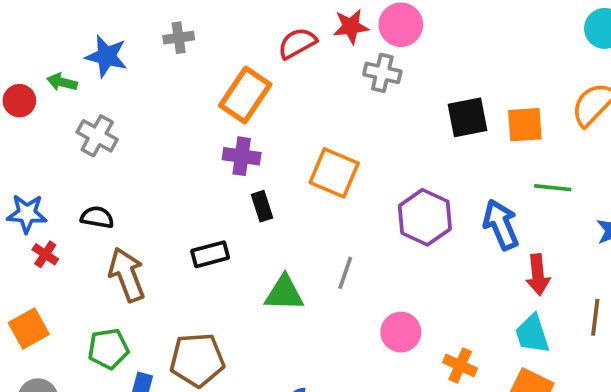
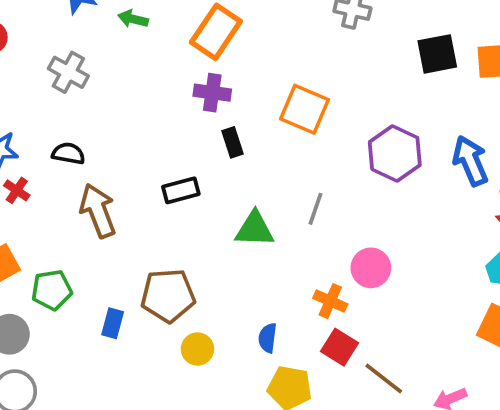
green arrow: (62, 82) -> (133, 19), moved
green pentagon: (108, 349) -> (52, 290), moved
orange cross: (460, 365) -> (330, 301), moved

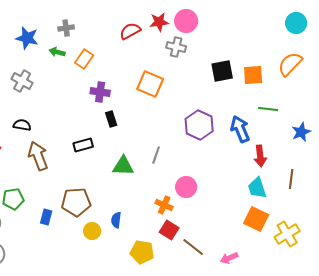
orange rectangle: (216, 32) -> (84, 59), moved, size x0.7
orange square: (304, 109) -> (150, 84), moved
blue semicircle: (268, 338) -> (116, 220), moved

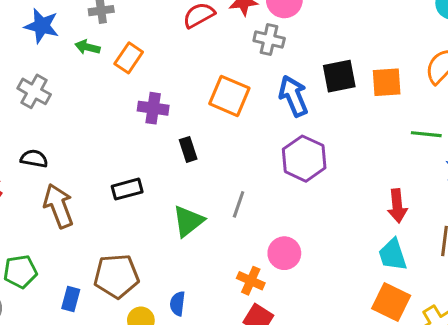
green line: (268, 109) -> (426, 134), moved
black rectangle: (111, 119) -> (188, 149), moved
blue arrow: (240, 129) -> (293, 96), moved
green triangle: (123, 166) -> (188, 221), turned -40

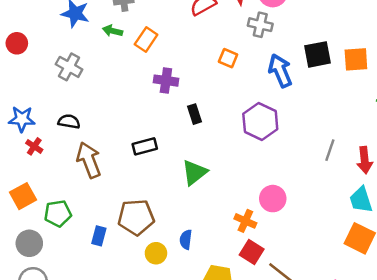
orange square: (229, 96) -> (228, 58), moved, size x0.6
purple hexagon: (304, 159) -> (260, 122), moved
gray line: (239, 204) -> (330, 150), moved

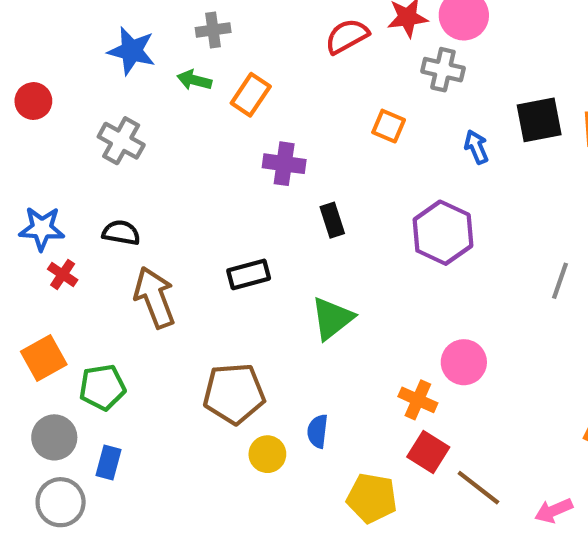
blue arrow: (280, 71) -> (476, 147), size x0.6
blue rectangle: (99, 236) -> (109, 463), moved

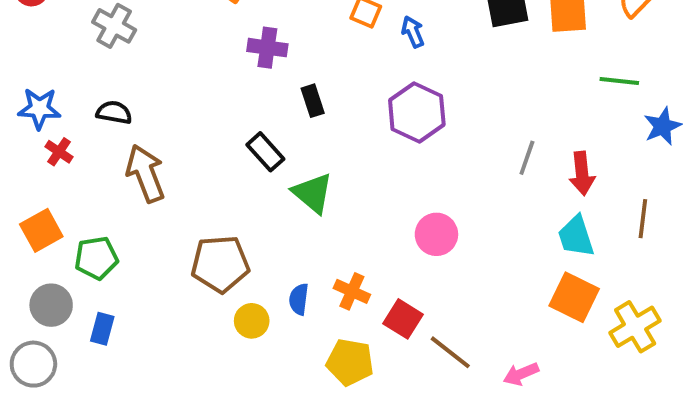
blue arrow: (476, 147) -> (413, 32), moved
black rectangle: (249, 274) -> (265, 152), moved, turned 63
green triangle: (332, 318) -> (313, 193), turned -42
orange cross: (418, 400) -> (352, 291), moved
gray circle: (61, 502) -> (33, 364), moved

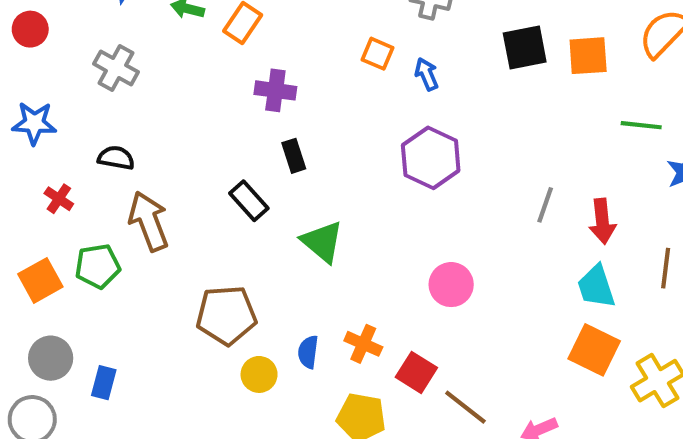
black rectangle: (313, 101) -> (294, 156), moved
blue star: (39, 109) -> (34, 123), moved
black rectangle: (265, 152) -> (249, 201), moved
green pentagon: (96, 258) -> (98, 266), moved

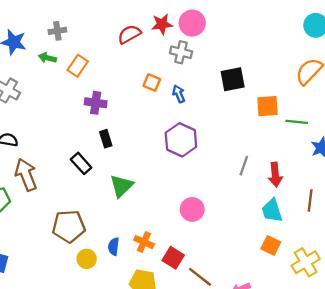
orange square: (588, 56) -> (267, 106), moved
green triangle: (322, 242) -> (121, 186), turned 35
orange square: (594, 350) -> (271, 245), size x0.7

